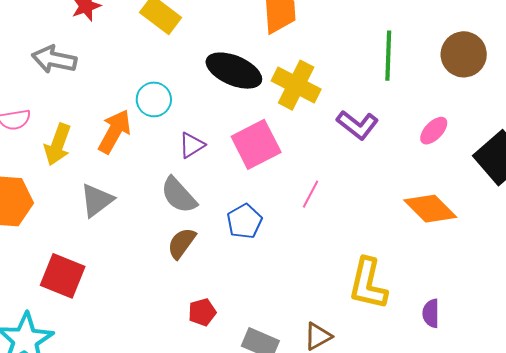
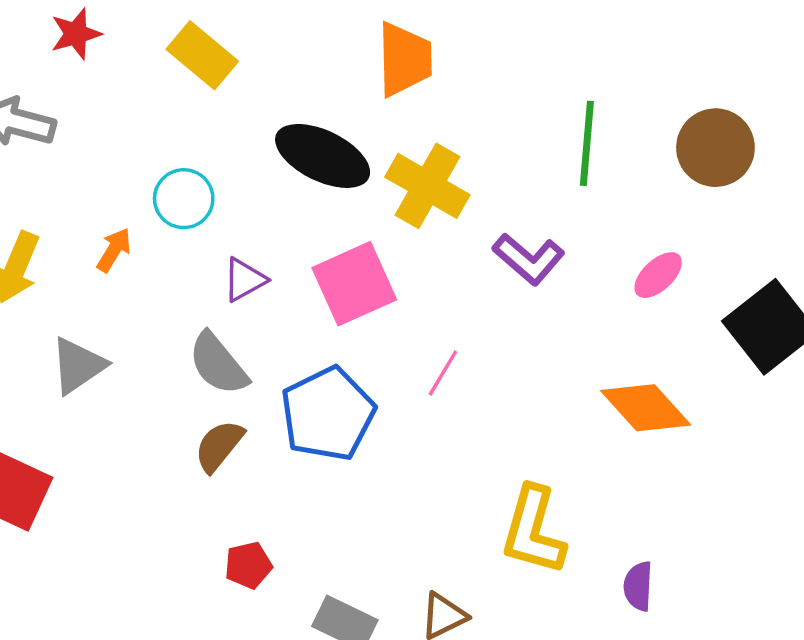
orange arrow: (114, 132) -> (114, 250), size x0.6
blue pentagon: (244, 221) -> (328, 414), size x1.6

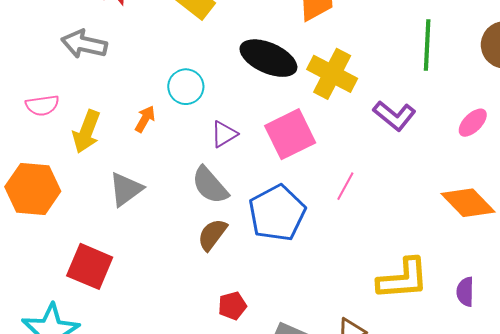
yellow L-shape: (533, 531) -> (403, 279), turned -108
purple semicircle: (638, 586) -> (465, 292), moved

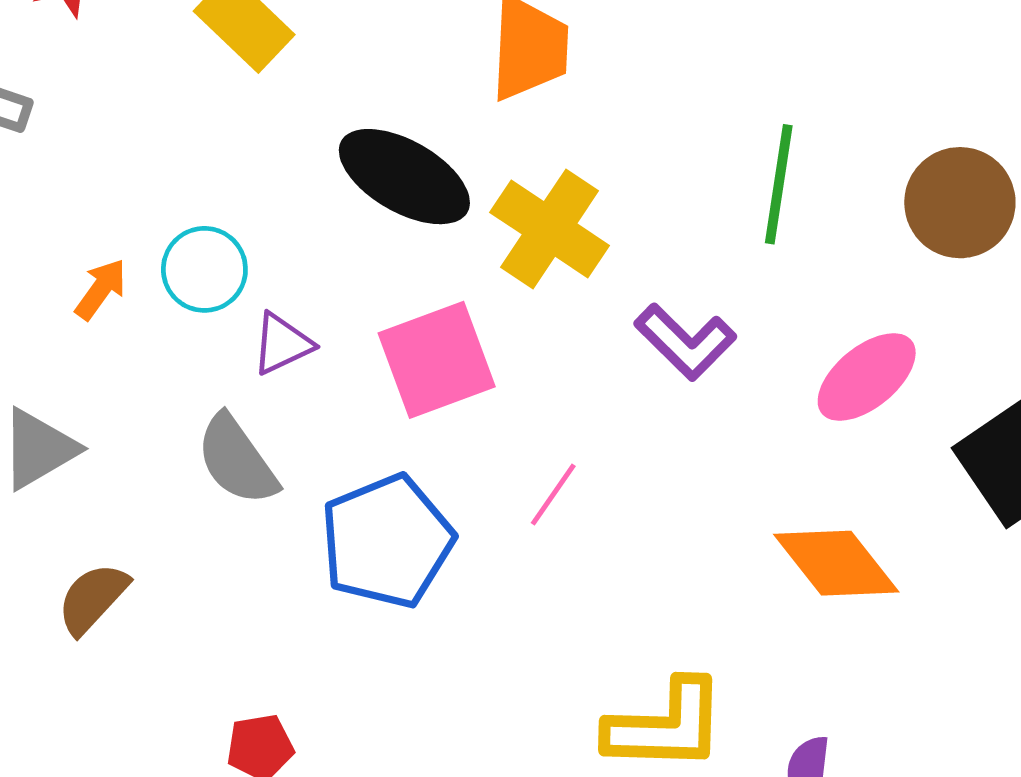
cyan circle: (186, 87) -> (204, 269), moved
pink ellipse: (473, 123) -> (867, 377), size x1.4
brown semicircle: (212, 235) -> (93, 598), moved

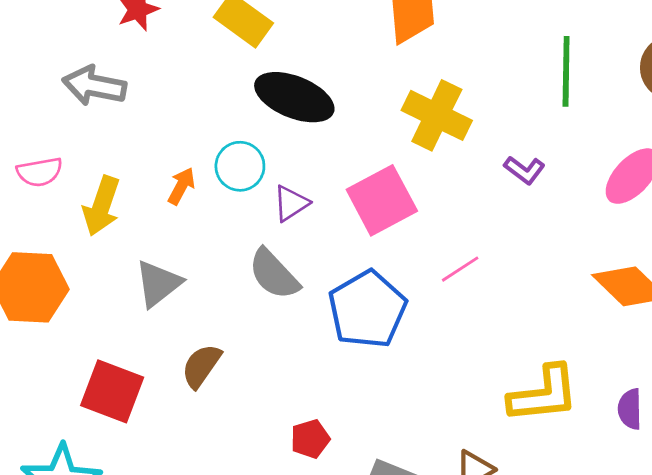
black ellipse: (404, 177) -> (294, 97), moved
purple L-shape: (685, 342) -> (524, 170), size x0.7
pink line: (553, 495) -> (460, 269), turned 30

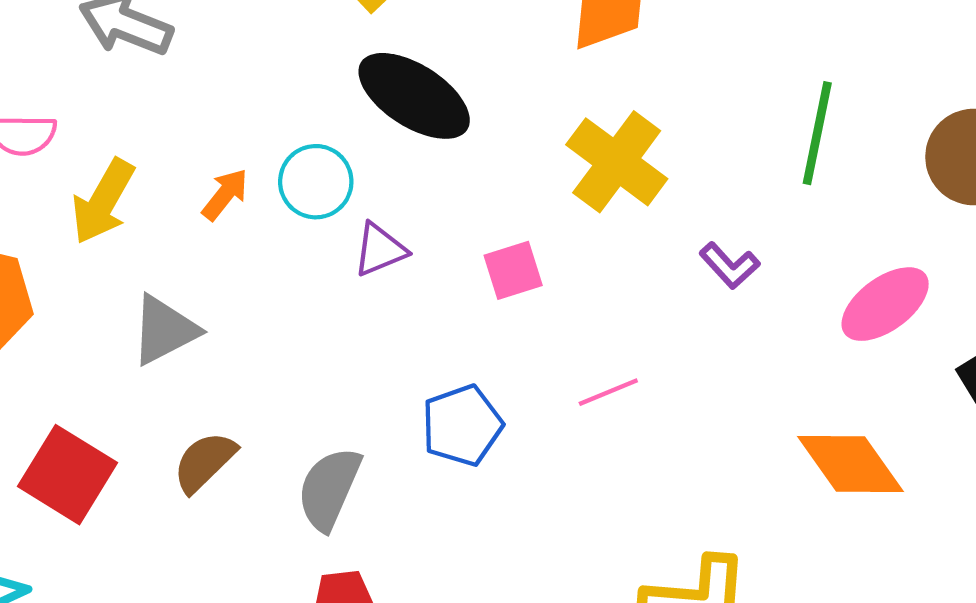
pink square: (382, 200) -> (513, 270), size x0.6
gray semicircle: (274, 274) -> (329, 489), moved, turned 56
blue pentagon: (367, 309) -> (462, 425), size x0.7

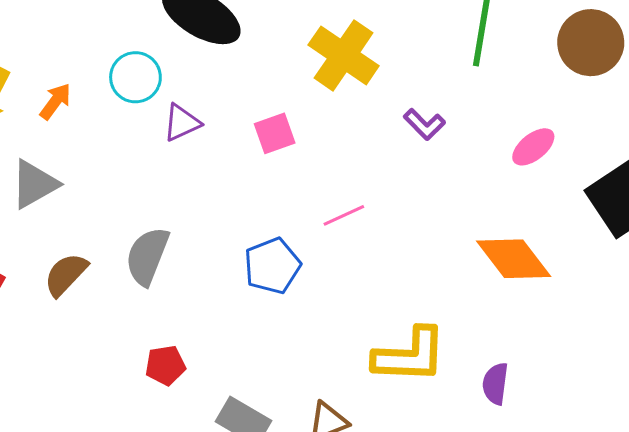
orange arrow: (225, 194) -> (55, 101), moved
pink ellipse: (885, 304) -> (533, 147), size x0.7
blue pentagon: (462, 425) -> (272, 266), moved
gray semicircle: (329, 489) -> (147, 256), moved

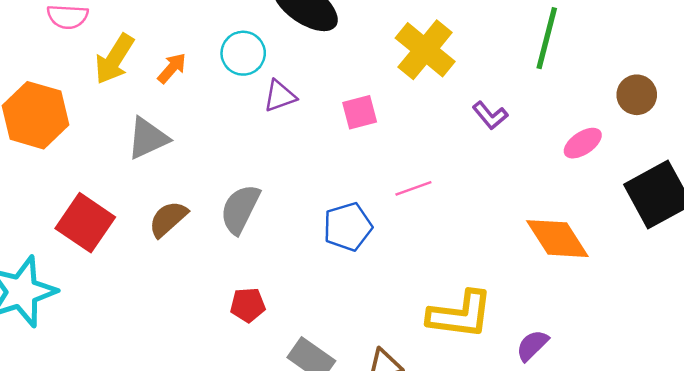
brown circle: (591, 43) -> (637, 95), moved, size x0.7
purple semicircle: (495, 384) -> (532, 345), turned 33

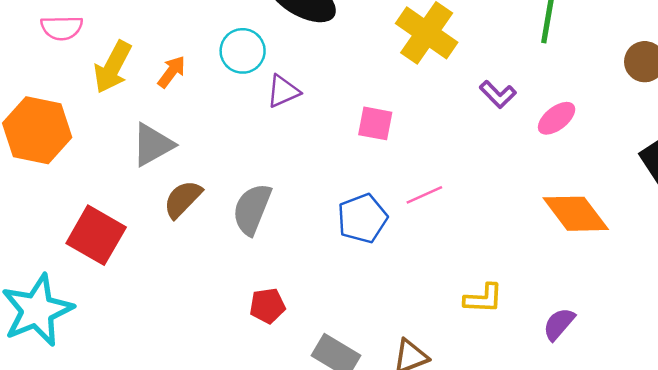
pink square: (360, 112) -> (375, 123), moved, turned 30
pink ellipse: (583, 143) -> (557, 118), moved
pink line: (413, 188) -> (424, 195), moved
brown semicircle: (168, 219) -> (183, 199), moved
yellow L-shape: (460, 315) -> (483, 298), size x0.6

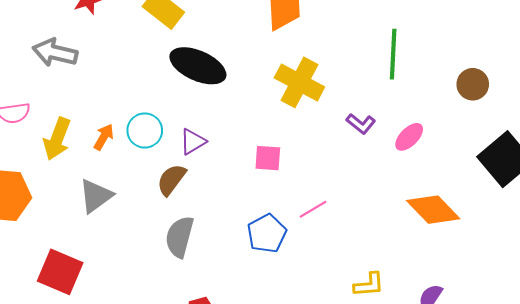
cyan circle: (243, 51) -> (145, 131), moved
brown semicircle: (183, 199) -> (171, 180), moved

